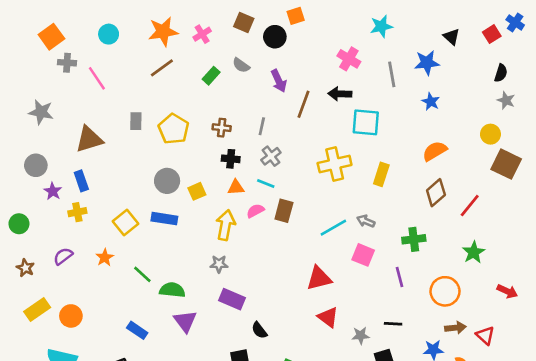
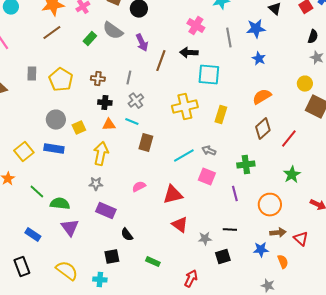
gray semicircle: (241, 65) -> (113, 31), size x1.5
pink semicircle: (255, 211) -> (139, 187), moved

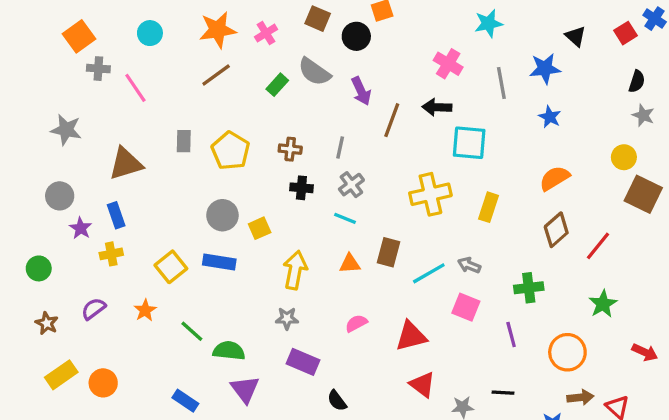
orange triangle: (109, 125) -> (350, 264), moved
brown rectangle: (146, 143) -> (389, 252), moved

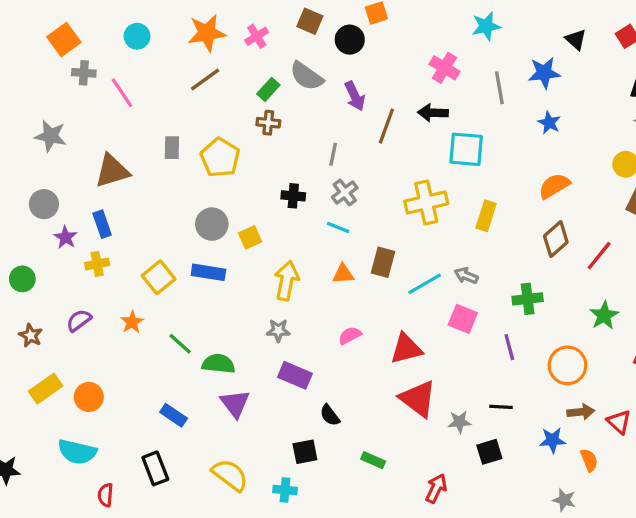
brown cross: (290, 149) -> (268, 123), moved
red triangle: (422, 385) -> (418, 399), size x1.4

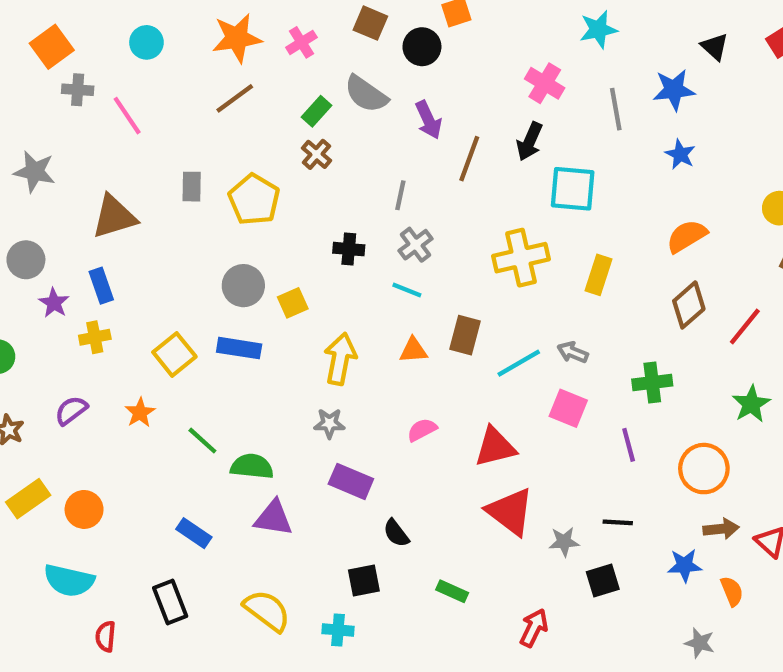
black arrow: (433, 113) -> (530, 141), turned -68
brown cross: (268, 123) -> (316, 154), turned 35
purple triangle: (235, 404) -> (273, 518), turned -44

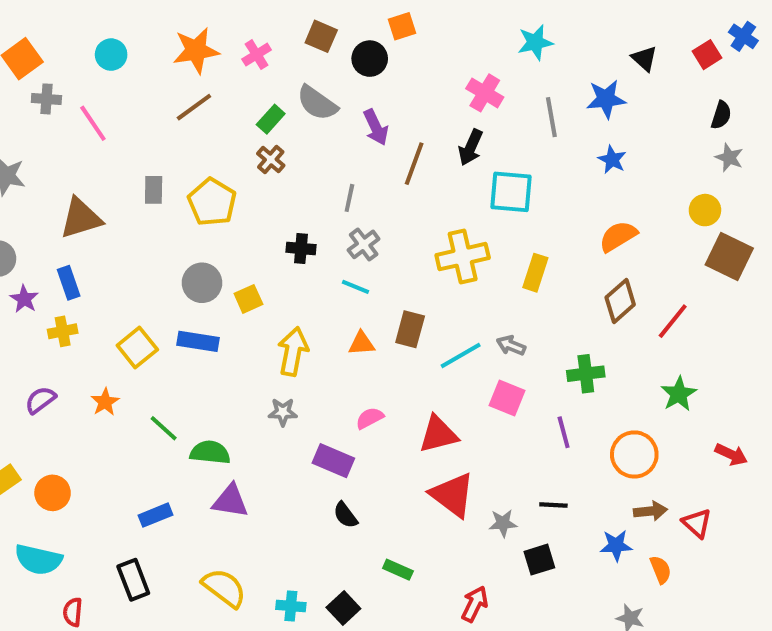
purple rectangle: (351, 481) -> (333, 461), moved
blue rectangle: (194, 533) -> (156, 515), turned -56
black square: (364, 580) -> (343, 608), moved, turned -32

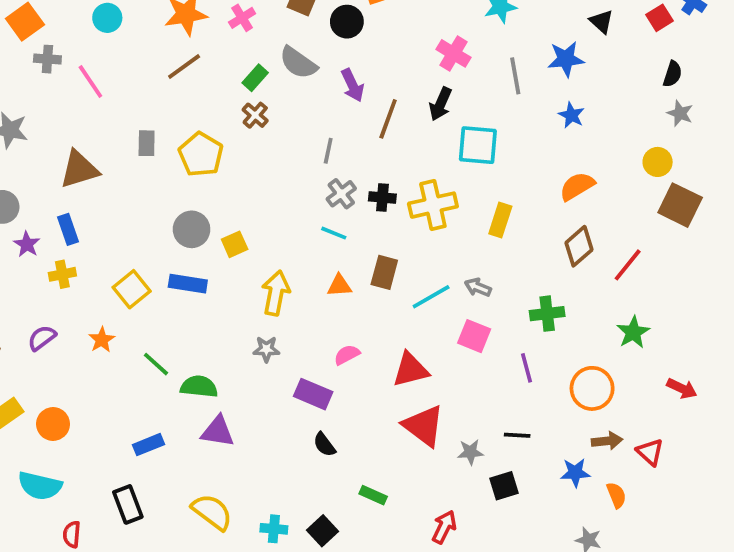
black cross: (301, 248) -> (382, 198), moved

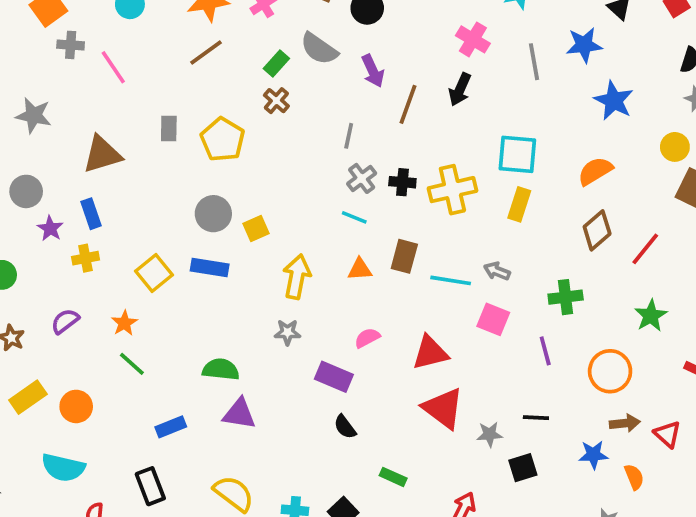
blue star: (571, 115) -> (614, 101), moved, size x1.5
cyan square: (478, 145) -> (517, 154), moved
cyan line: (431, 297) -> (451, 280), turned 39
green line: (156, 364) -> (132, 364), moved

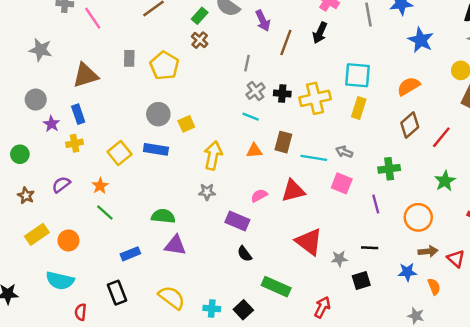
red triangle: (430, 353) -> (293, 191), moved
green rectangle: (393, 477) -> (276, 287), size x1.6

